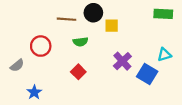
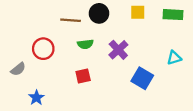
yellow square: (112, 26) -> (138, 12), moved
purple cross: (122, 61) -> (118, 50), moved
red square: (78, 72) -> (83, 76), turned 32
blue square: (147, 74) -> (142, 78), moved

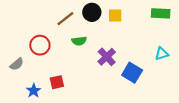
yellow square: (138, 12) -> (115, 16), moved
brown line: (71, 20) -> (65, 19), turned -42
purple cross: (118, 50) -> (107, 57), moved
red square: (83, 76) -> (57, 82), moved

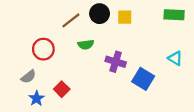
cyan triangle: (162, 54) -> (175, 58), turned 48
purple cross: (107, 57) -> (116, 62), turned -30
gray semicircle: (17, 64) -> (28, 77), moved
red square: (57, 82) -> (62, 89), turned -32

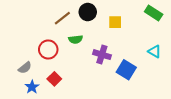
green rectangle: (174, 15) -> (154, 13), turned 30
yellow square: (125, 17) -> (115, 22), moved
red circle: (43, 49) -> (48, 50), moved

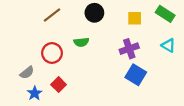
brown line: (62, 18) -> (52, 15), moved
yellow square: (115, 22) -> (135, 18), moved
cyan triangle: (155, 52) -> (168, 45), moved
purple cross: (102, 55) -> (129, 49), moved, turned -36

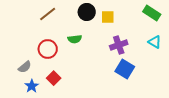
yellow square: (135, 18) -> (108, 17), moved

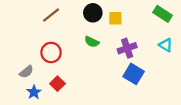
green semicircle: (75, 39) -> (92, 42), moved, turned 32

